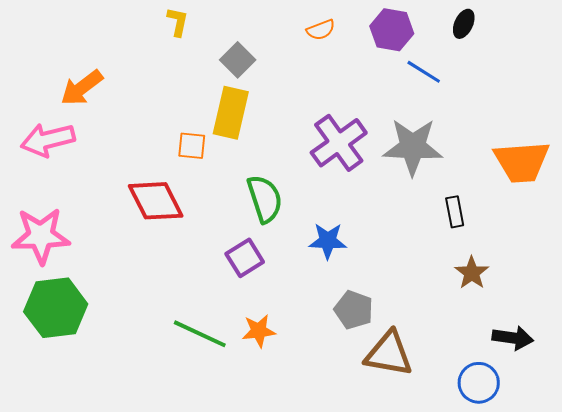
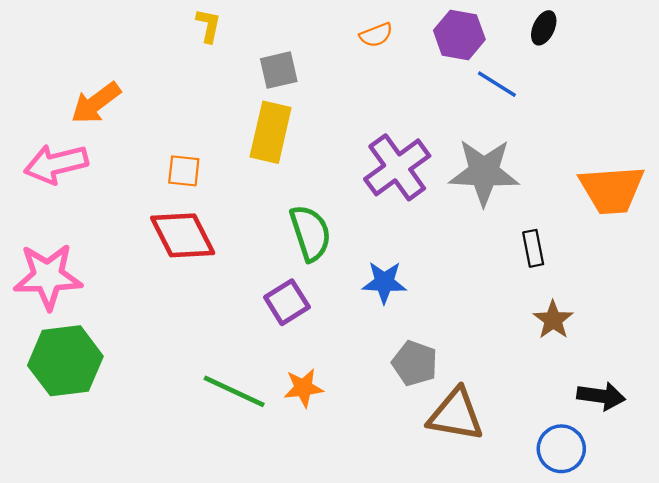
gray square: (238, 60) -> (279, 70), turned 32
orange square: (192, 146) -> (184, 171), moved

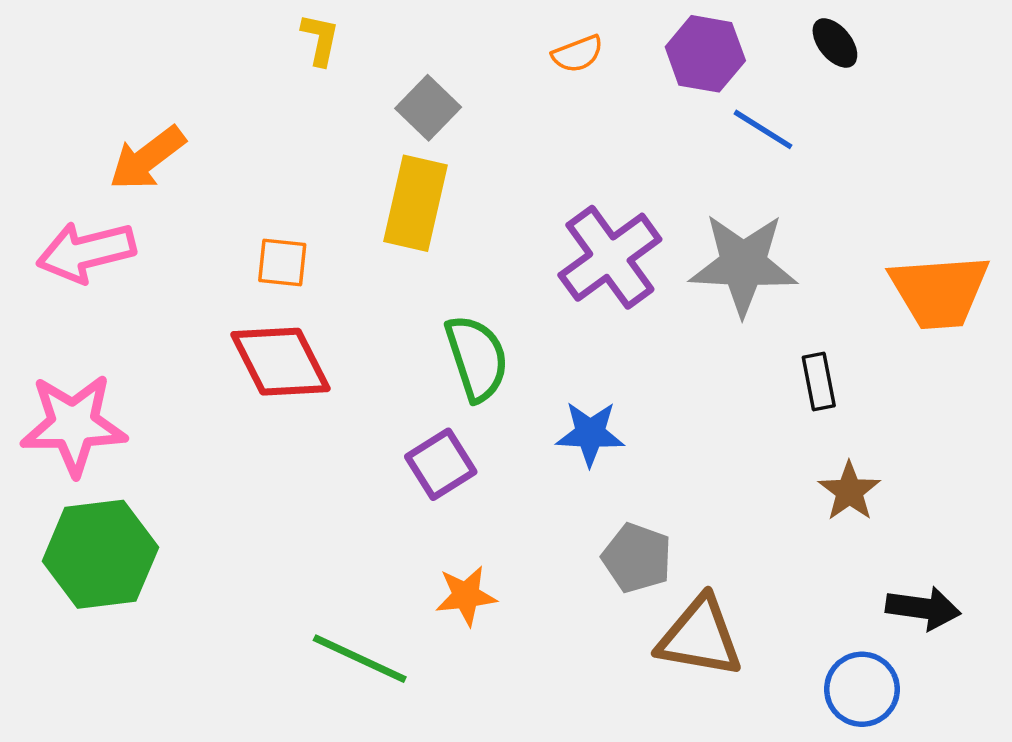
black ellipse: (544, 28) -> (835, 43), turned -64
gray square: (279, 70) -> (428, 108), turned -33
green line: (234, 391) -> (360, 659), moved

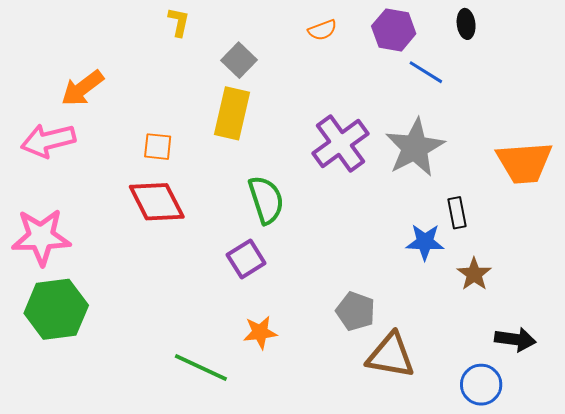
black ellipse: (835, 43) -> (466, 24), turned 32
gray star: (743, 264) -> (415, 148), turned -30
blue star: (590, 434) -> (425, 242), moved

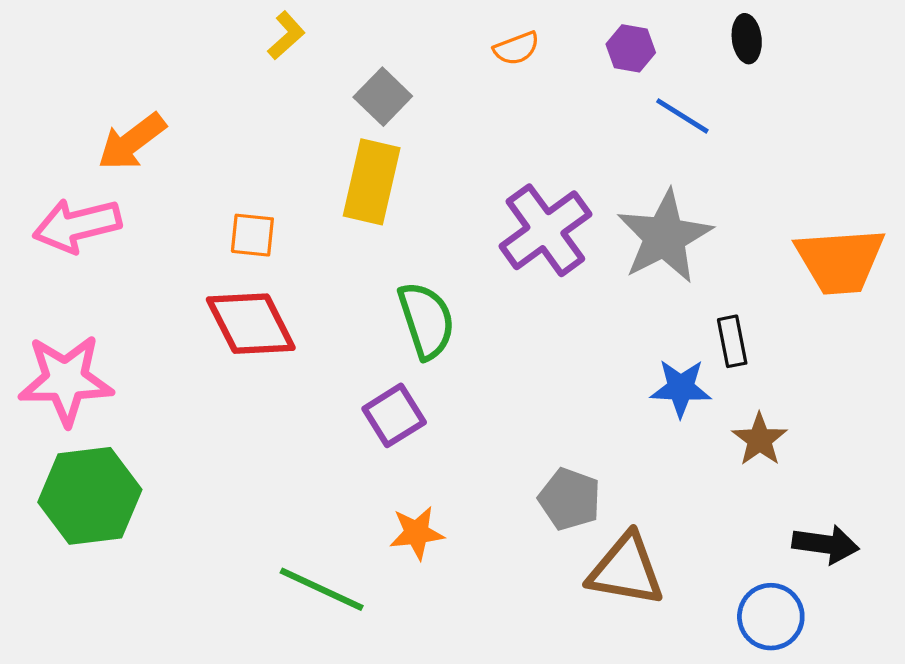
yellow L-shape: (179, 22) -> (286, 35), turned 36
purple hexagon: (394, 30) -> (631, 48), size x0.7

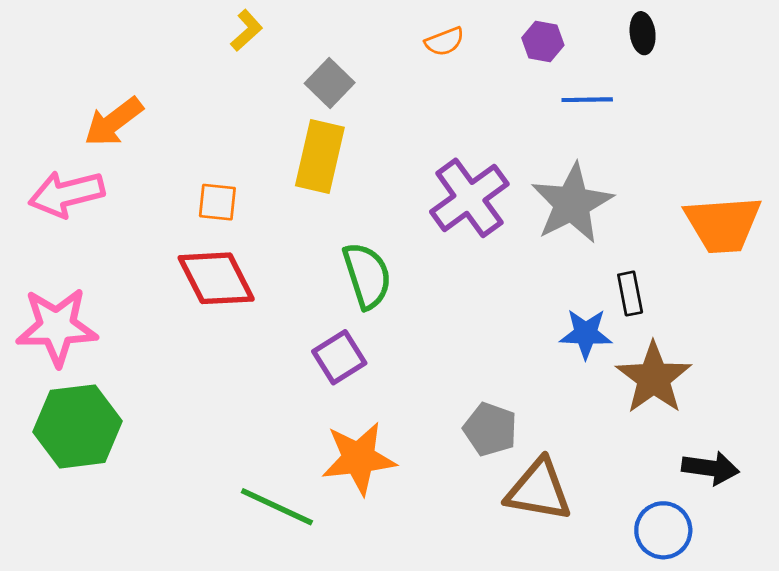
blue line: (682, 116) -> (587, 100), turned -33
brown star: (760, 440) -> (654, 378), size x1.6
orange star: (417, 533) -> (359, 458), size x1.6

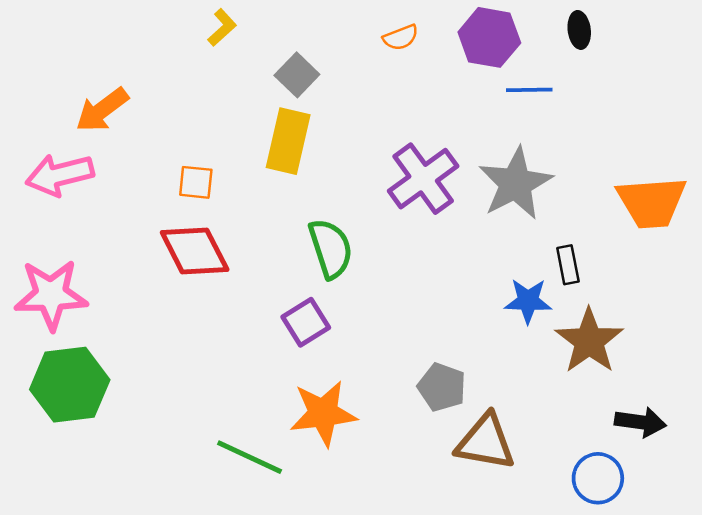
purple hexagon: (543, 41) -> (489, 37), size x1.6

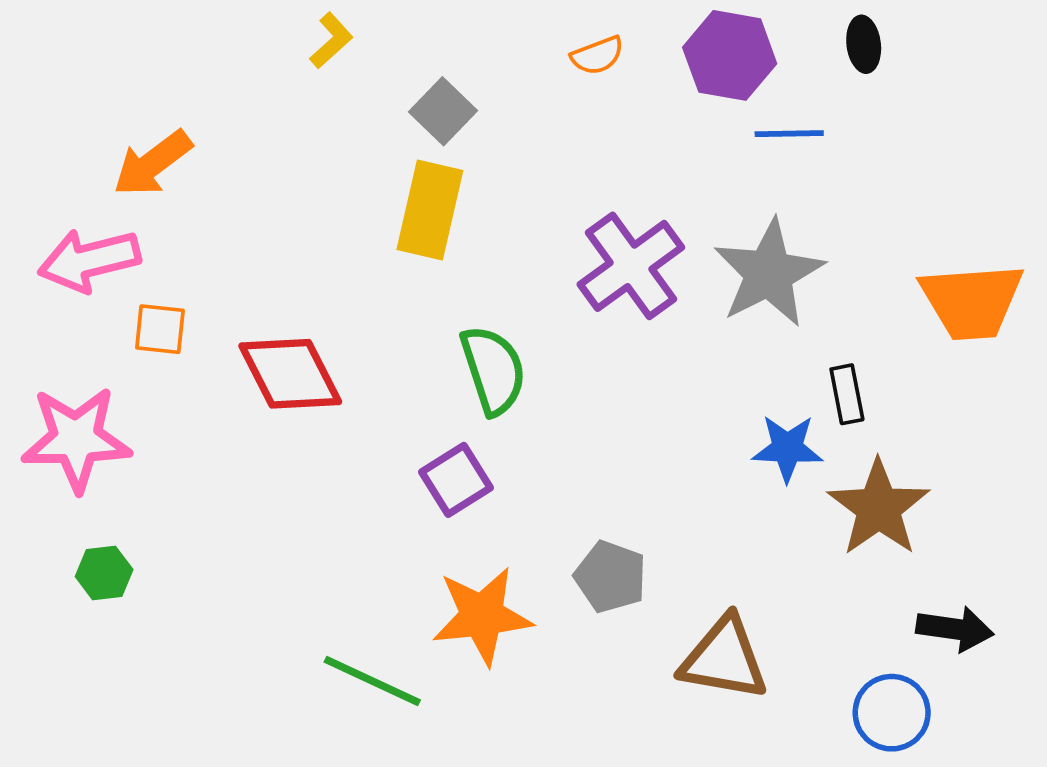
orange square: (196, 182) -> (160, 329), moved
green hexagon: (70, 385) -> (104, 573), size x0.5
gray pentagon: (442, 387) -> (611, 577), moved

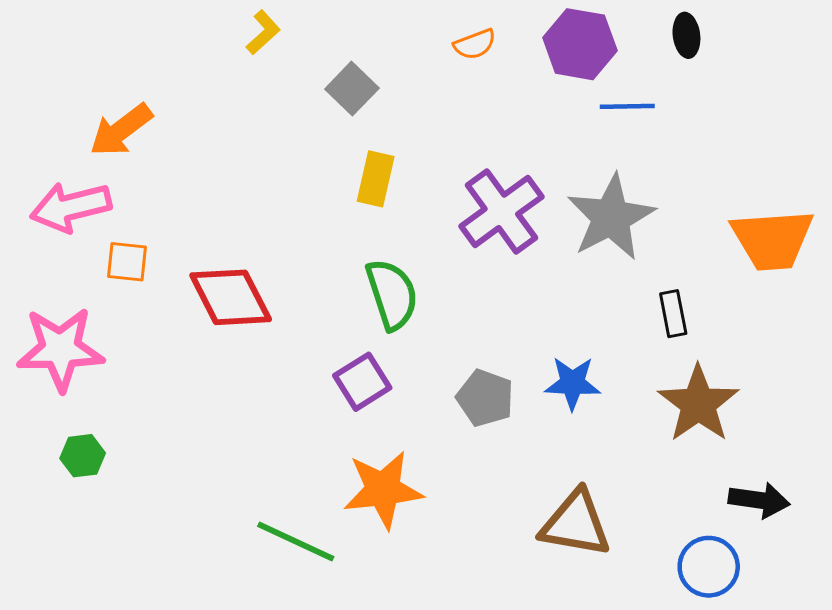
yellow rectangle: (430, 210) -> (376, 179), moved, size x0.7
blue star: (787, 448) -> (573, 383), moved
gray pentagon: (611, 577) -> (485, 398), moved

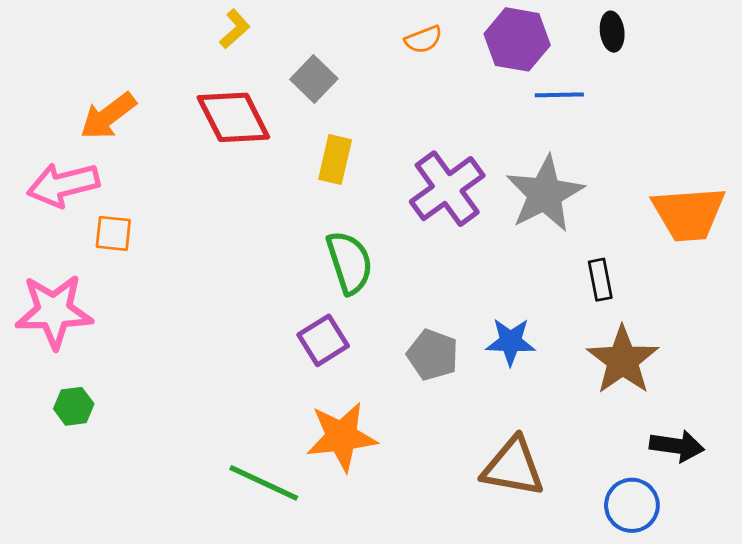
red diamond: (231, 297) -> (233, 117), moved

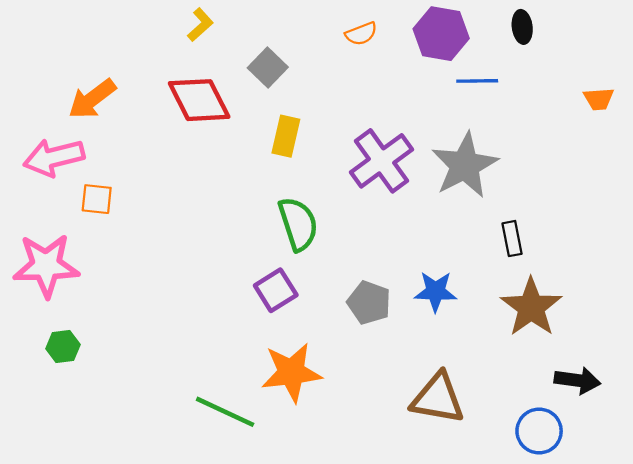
orange trapezoid: (689, 214) -> (599, 99), moved, size x0.5

